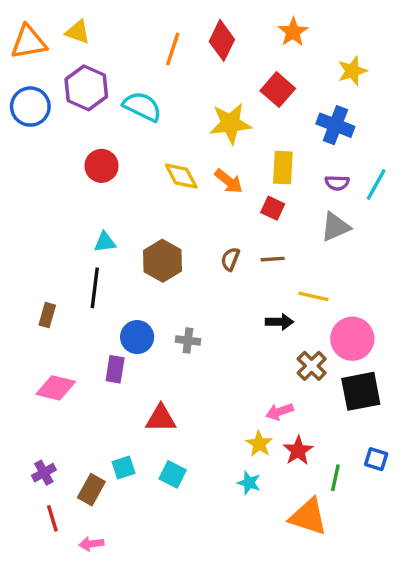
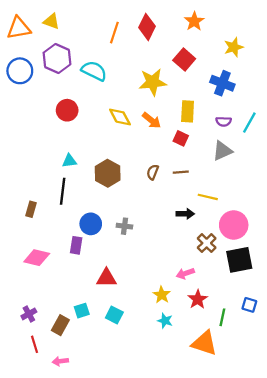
yellow star: (259, 444) -> (162, 295), moved

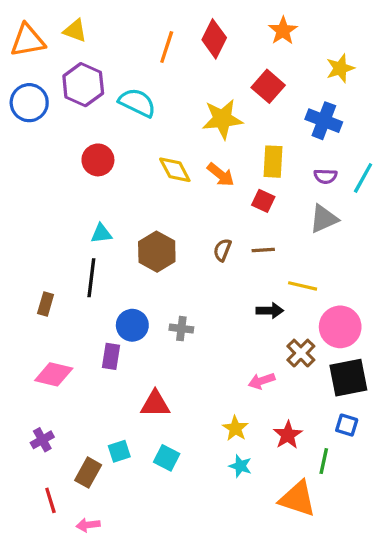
pink arrow: (185, 273) -> (262, 381), moved
blue square: (249, 305) -> (347, 425), moved
purple cross: (29, 314) -> (42, 440), moved

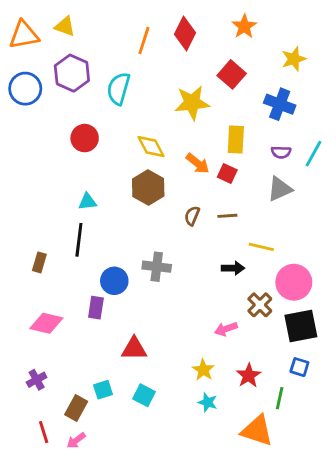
cyan semicircle: (137, 103) -> (119, 89), turned -100
orange arrow: (221, 175) -> (198, 164), moved
brown hexagon: (157, 252) -> (148, 188), moved
gray cross: (181, 329) -> (157, 267), moved, size x1.4
pink arrow: (88, 525) -> (76, 441), moved, turned -30

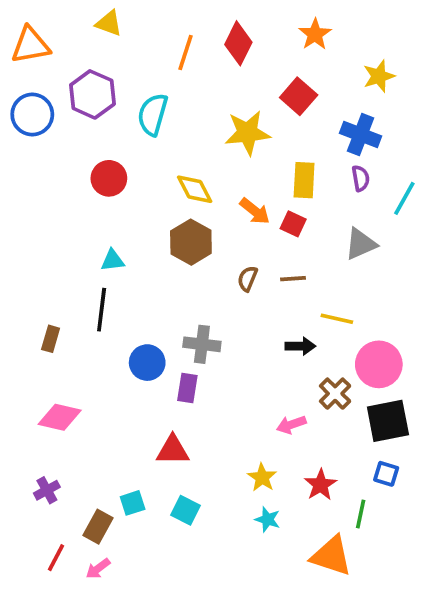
yellow triangle: (65, 26) -> (109, 23), moved
purple semicircle: (281, 152) -> (361, 178), moved, turned -102
purple rectangle: (96, 308) -> (187, 388), moved
red line: (44, 432) -> (56, 558), turned 45

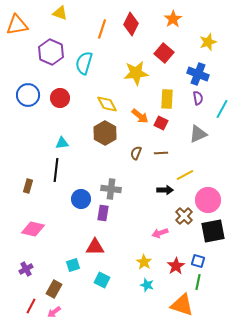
blue circle: (32, 114) -> (28, 95), moved
yellow line: (337, 319) -> (185, 175), turned -42
blue square: (386, 474) -> (198, 261), moved
cyan square: (133, 503) -> (73, 265), moved

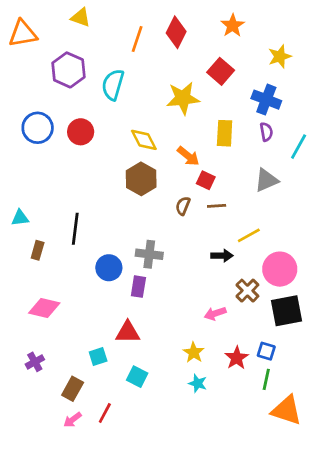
red square: (161, 123) -> (206, 180), moved
cyan triangle: (62, 143) -> (20, 218), moved
orange triangle: (182, 305) -> (286, 410), moved
red line: (31, 306) -> (105, 413), moved

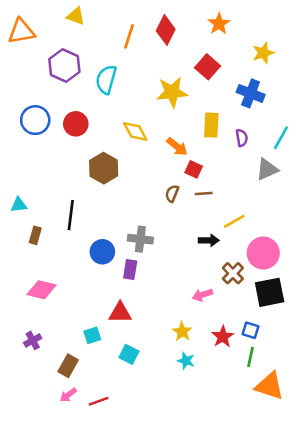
purple semicircle: (266, 132) -> (242, 138), moved
brown hexagon: (141, 179) -> (104, 168), moved
gray triangle: (266, 180) -> (267, 169), moved
red line: (105, 413) -> (99, 401), moved, turned 42

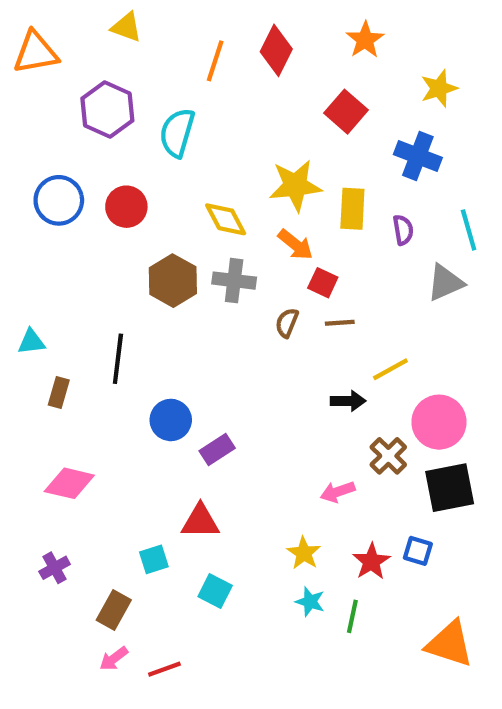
yellow star: (172, 92) -> (295, 186), moved
cyan line: (281, 138) -> (469, 230), turned -45
gray cross: (140, 239) -> (234, 281), moved
purple rectangle: (130, 270) -> (217, 450), turned 48
green line: (251, 357) -> (352, 616), moved

